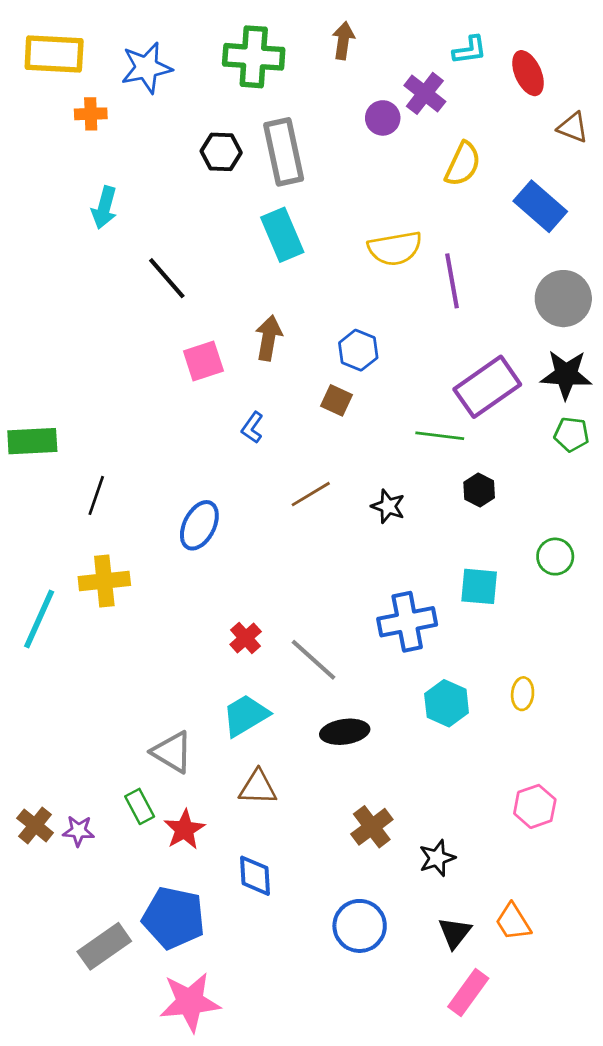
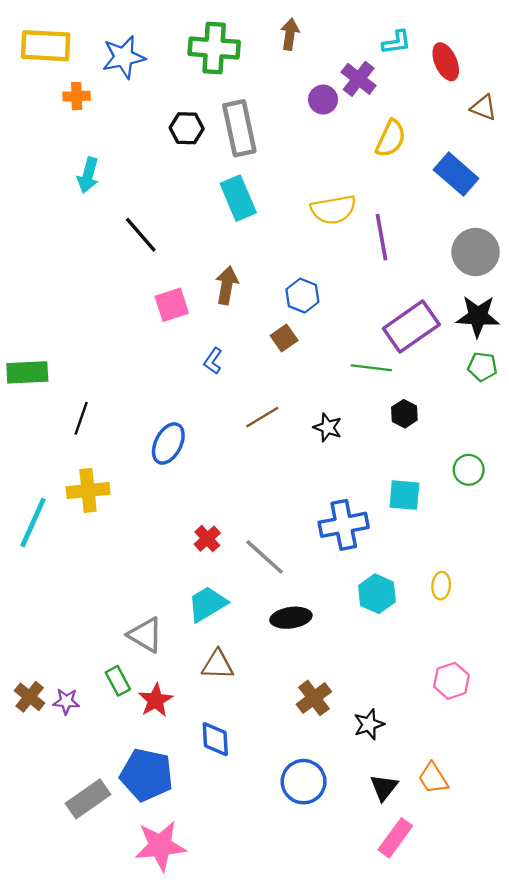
brown square: (337, 400) -> (284, 338), turned 30

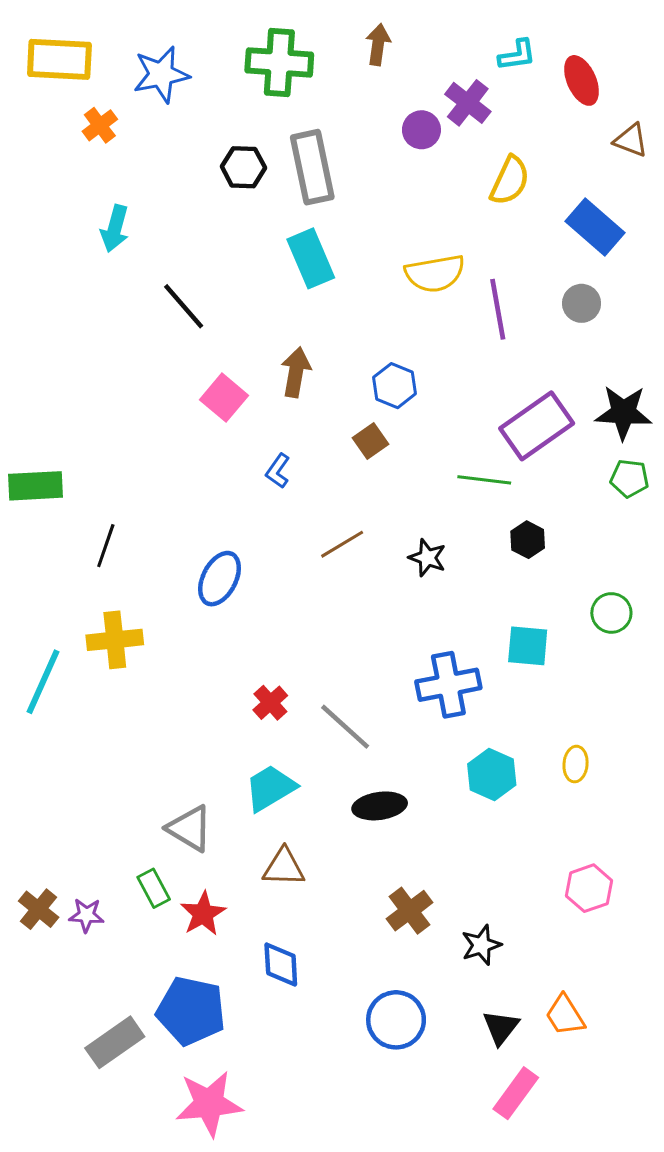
orange cross: (77, 96) -> (100, 125), turned -35
gray circle: (476, 252) -> (582, 303), moved, size x0.6
pink square: (172, 305) -> (224, 398), turned -32

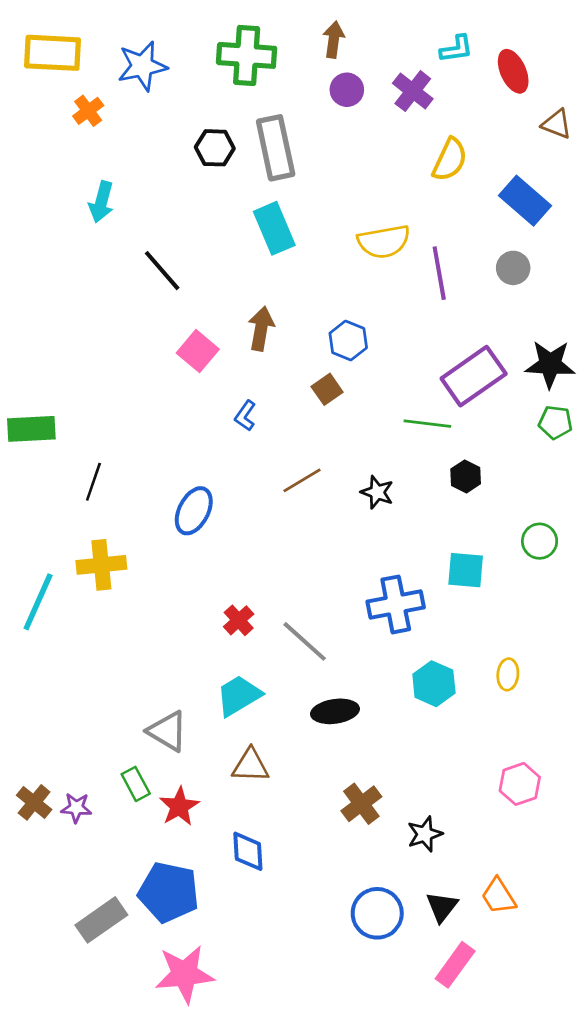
purple circle: (421, 130) -> (347, 90), moved
blue circle: (396, 1020) -> (377, 913), moved

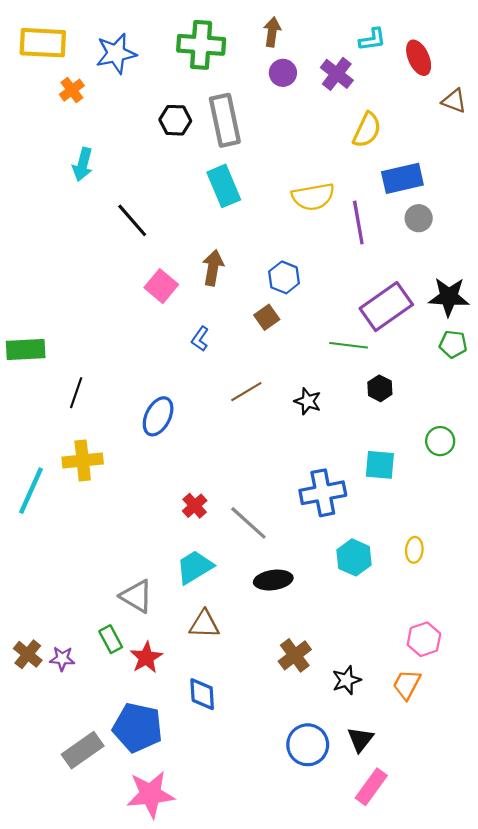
blue rectangle: (525, 201) -> (402, 178), moved, turned -54
orange trapezoid: (499, 896) -> (407, 684), moved, turned 60

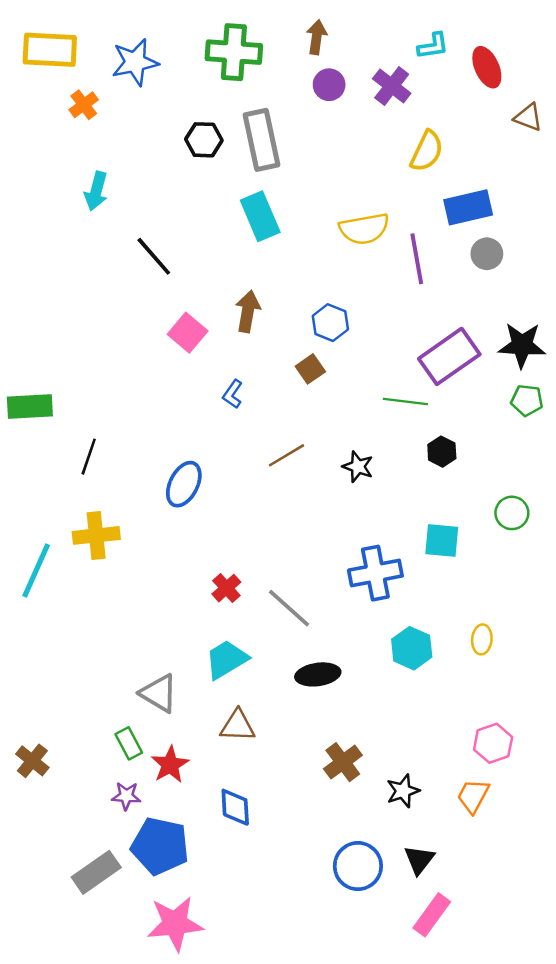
purple star: (62, 659) -> (126, 796), moved

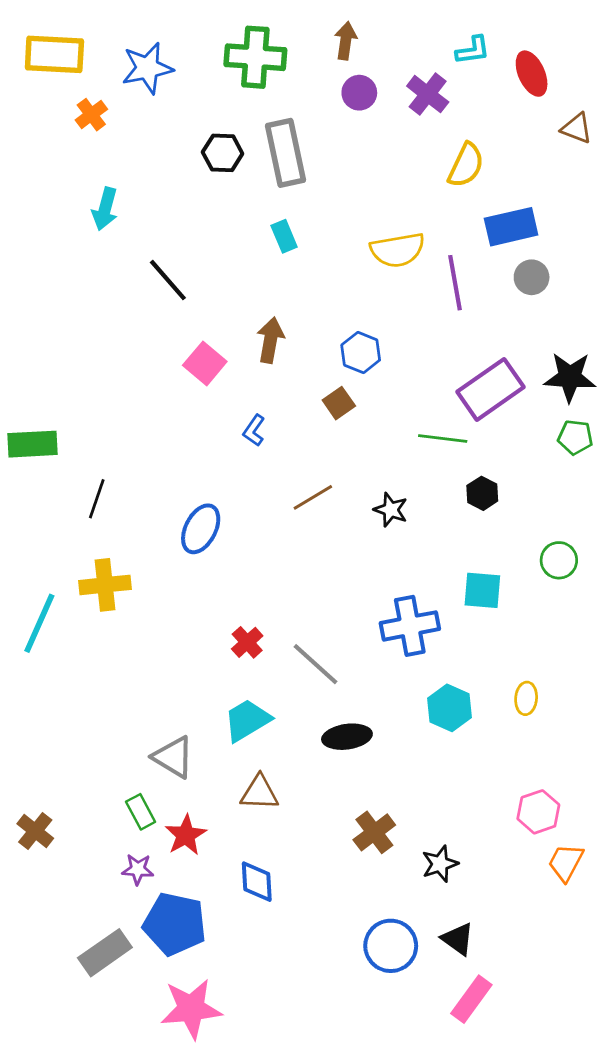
cyan rectangle: (260, 216) -> (284, 236), size x0.6
orange trapezoid: (473, 796) -> (566, 862), moved
black triangle: (419, 860) -> (458, 939), turned -32

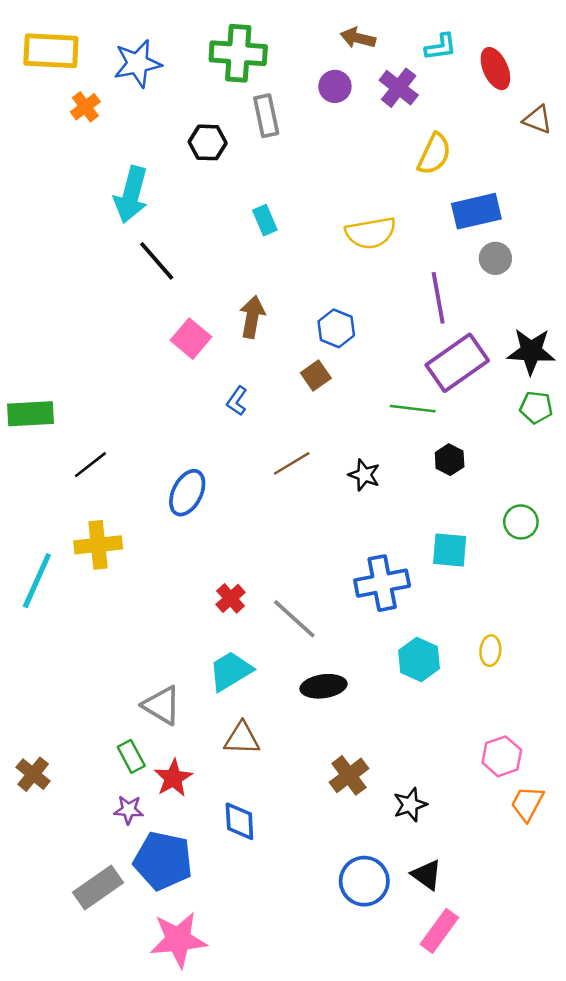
brown arrow: (346, 41) -> (358, 38), moved, turned -84
gray rectangle: (285, 153) -> (266, 116), moved, size x0.7
cyan arrow: (105, 209) -> (131, 195), moved, size x1.4
purple line: (455, 283) -> (438, 298), moved
black line: (97, 499) -> (90, 465), turned 33

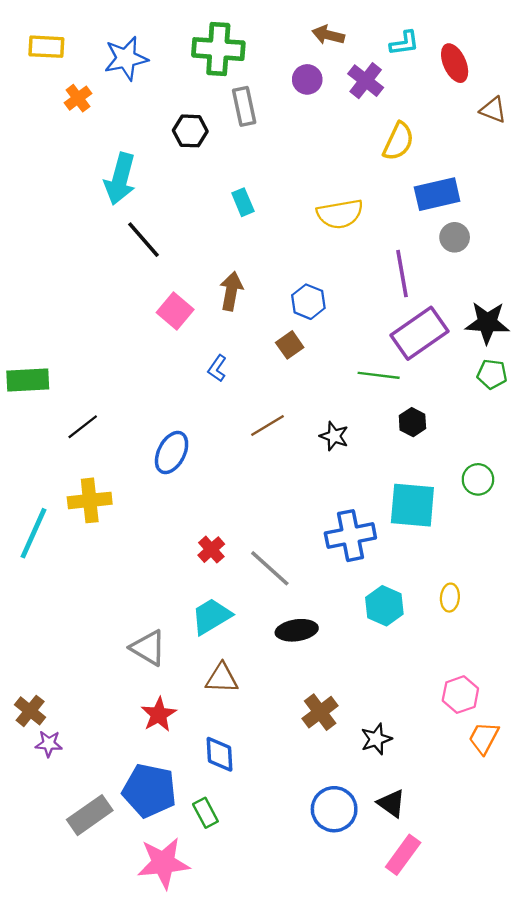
yellow rectangle: (51, 51) -> (46, 47), size x0.7
cyan square: (450, 550) -> (412, 505), size x1.4
green rectangle: (131, 756) -> (205, 813), moved
purple star: (129, 810) -> (49, 744), moved

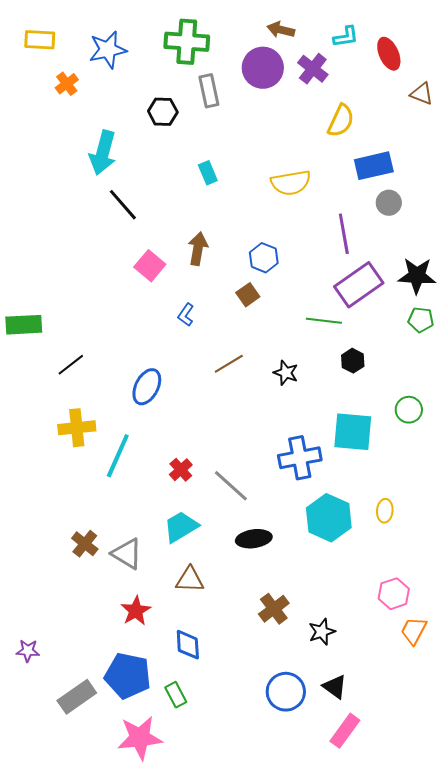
purple circle: (307, 79) -> (263, 68), size x1.6
cyan line: (34, 533) -> (118, 456), moved
cyan hexagon: (384, 606) -> (329, 518), size x1.4
brown cross: (30, 711) -> (85, 544), moved
purple star: (49, 744) -> (28, 651), moved

